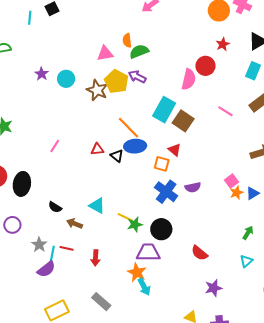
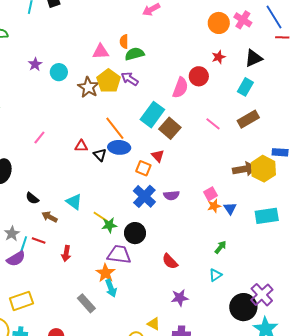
blue triangle: (253, 193) -> (230, 209), turned -40
gray rectangle: (101, 302) -> (86, 303), moved

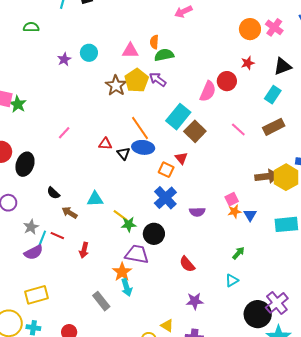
cyan circle: (59, 72) -> (89, 53), moved
purple semicircle: (171, 195) -> (197, 212), moved
cyan triangle: (74, 202) -> (95, 199), turned -42

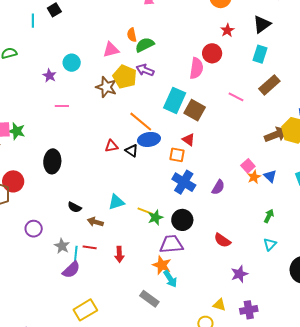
pink line: (64, 133) -> (62, 106), moved, turned 64
black ellipse: (25, 164) -> (52, 161), moved
purple semicircle: (197, 212) -> (218, 187), turned -42

